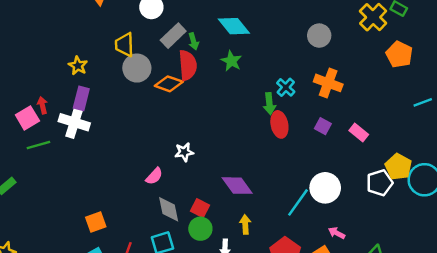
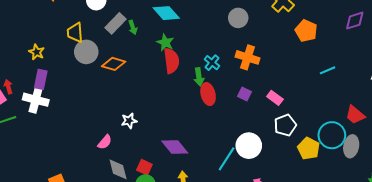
red semicircle: (188, 65) -> (171, 61), moved
yellow pentagon: (398, 167) -> (309, 148), moved
white pentagon: (380, 183) -> (285, 125), moved

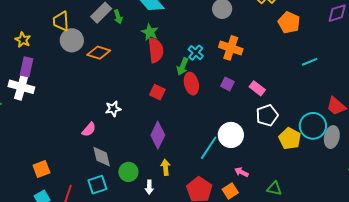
green arrow: (199, 77) -> (183, 66), turned 30
purple diamond: (175, 147) -> (158, 135), turned 64
red square: (144, 167) -> (157, 92), moved

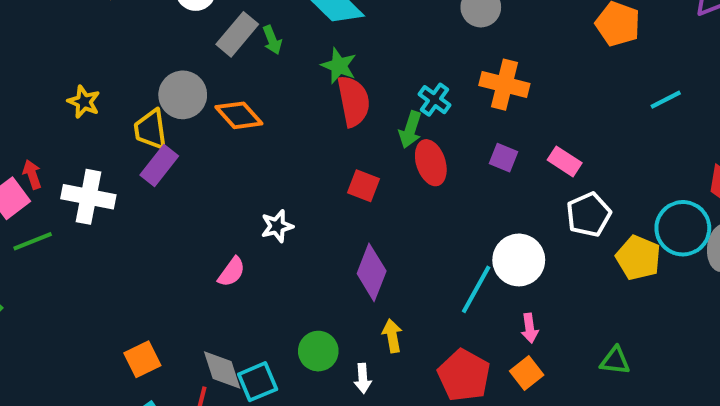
yellow trapezoid: (61, 21) -> (151, 130), moved
orange diamond: (99, 53) -> (239, 115), turned 35
purple rectangle: (27, 67) -> (159, 165), moved, turned 30
gray diamond: (102, 157) -> (222, 370), moved
pink arrow: (241, 172) -> (530, 328), moved, turned -120

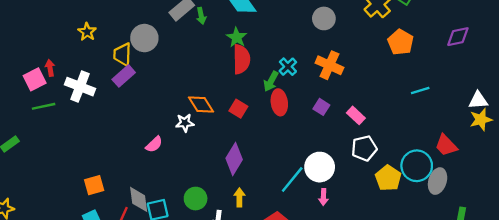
orange diamond: (239, 115) -> (201, 104), moved
pink arrow: (530, 328) -> (323, 197), moved

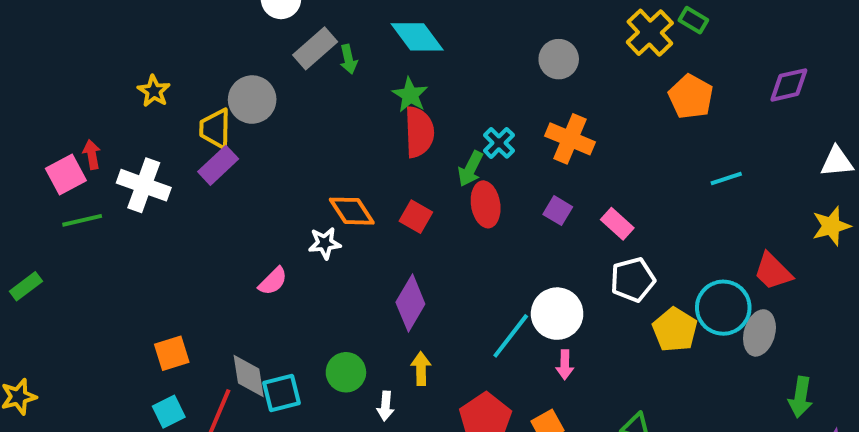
white triangle: (478, 100) -> (837, 162), moved

